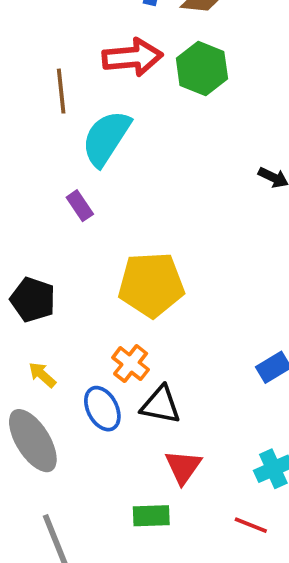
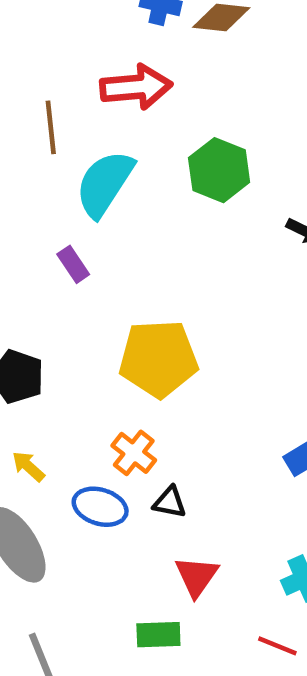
green hexagon: (202, 69) -> (219, 170), moved
black triangle: (161, 405) -> (170, 502), size x0.7
blue ellipse: (102, 409) -> (100, 507), turned -45

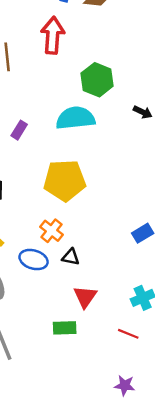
red arrow: (136, 87) -> (53, 35), turned -81
cyan semicircle: (105, 184) -> (75, 118), moved, turned 51
purple rectangle: (73, 264) -> (19, 130), turned 66

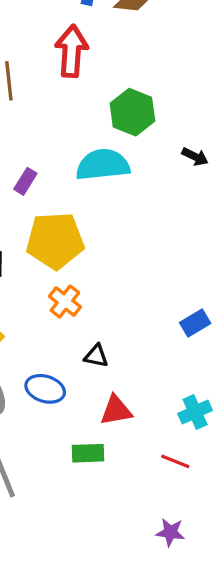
yellow pentagon: (65, 180) -> (55, 241), moved
orange cross: (51, 231) -> (65, 302), moved
blue ellipse: (34, 260) -> (45, 389), moved
red triangle: (85, 297) -> (116, 410), turned 45

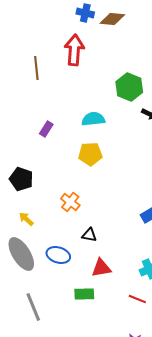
green hexagon: (132, 112) -> (129, 87), moved
cyan semicircle: (103, 165) -> (93, 119), size x0.7
yellow pentagon: (55, 241) -> (90, 154), moved, size x0.7

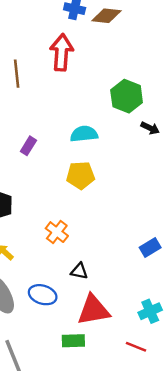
red triangle: (101, 268) -> (93, 310), size x1.4

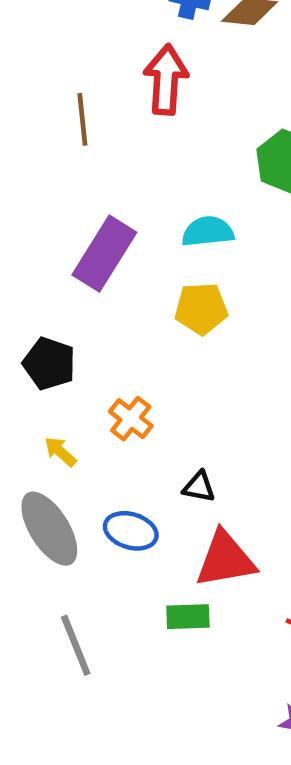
purple rectangle: (28, 146) -> (104, 254), size x2.0
orange cross: (57, 232) -> (131, 419), moved

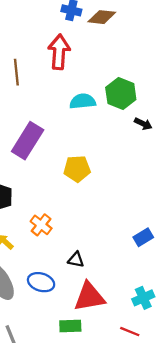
cyan semicircle: (208, 232) -> (83, 101), moved

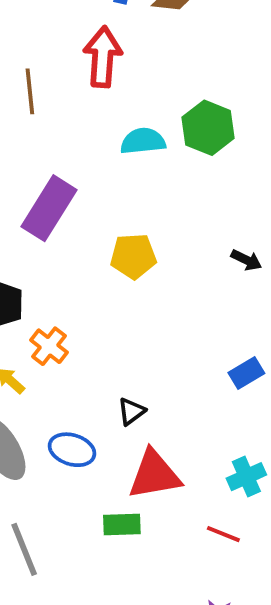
black arrow: (143, 124) -> (246, 260), moved
orange cross: (41, 225) -> (49, 346), moved
black triangle: (76, 260) -> (131, 411), turned -48

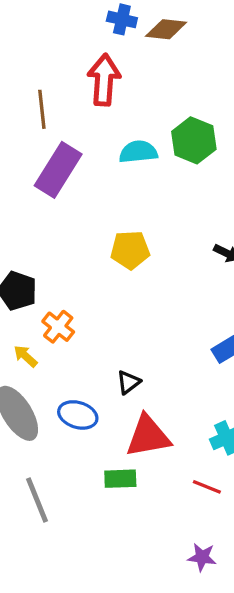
purple rectangle: (49, 208) -> (58, 170), moved

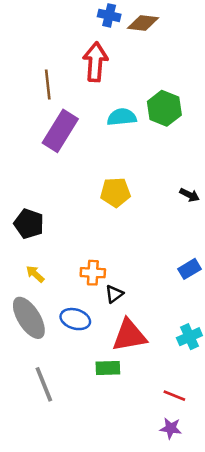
orange cross: (58, 327) -> (93, 273), moved, turned -35
red line: (207, 487) -> (174, 396), moved

